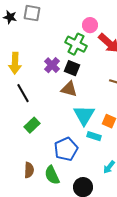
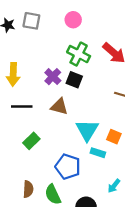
pink circle: (90, 25) -> (73, 20), moved
brown triangle: (69, 89) -> (59, 107), moved
black line: (23, 93) -> (22, 107), turned -60
blue pentagon: (66, 149) -> (68, 167), turned -30

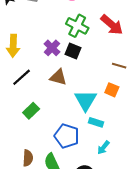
black line: (22, 107) -> (22, 77), turned -42
orange square: (114, 137) -> (112, 90), moved
cyan arrow: (114, 186) -> (103, 148), moved

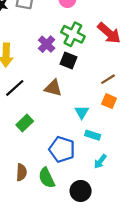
purple cross: (52, 48) -> (47, 44), moved
brown line: (119, 66) -> (108, 79), moved, turned -48
cyan triangle: (86, 100) -> (82, 112), size x0.6

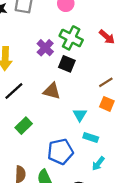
red arrow: (109, 33) -> (107, 37), size x0.7
blue pentagon: (62, 149) -> (60, 152), turned -30

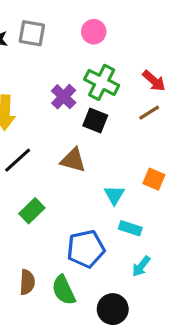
brown line: (106, 82) -> (149, 113), moved

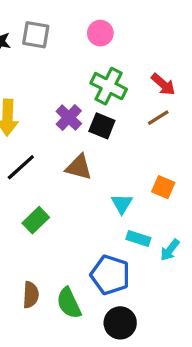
purple cross: (64, 97) -> (69, 118), moved
blue pentagon: (86, 249) -> (110, 275), moved, turned 30
cyan arrow: (141, 266) -> (170, 250), moved

